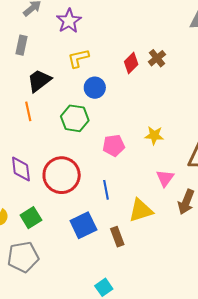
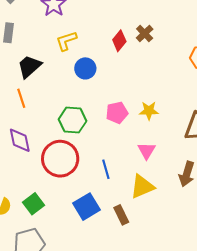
green hexagon: (75, 118) -> (73, 120), moved
pink pentagon: (114, 145) -> (117, 113), moved
purple diamond: (21, 169) -> (20, 140), moved
pink triangle: (165, 178) -> (147, 151), moved

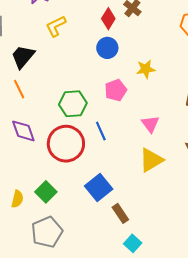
blue circle: (85, 68) -> (107, 48), moved
yellow star: (149, 111) -> (146, 69), moved
blue line: (106, 169) -> (101, 131), moved
brown rectangle: (121, 215) -> (120, 213), moved

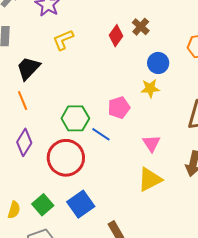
blue circle: (107, 48) -> (158, 63), moved
purple diamond: (23, 131) -> (24, 142), turned 48
blue line: (101, 131) -> (101, 134), moved, turned -36
blue square: (99, 188) -> (81, 204), moved

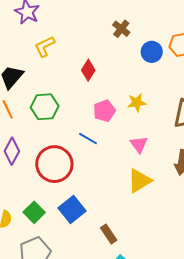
red diamond: (116, 36) -> (88, 70), moved
blue circle: (158, 63) -> (152, 52), moved
yellow star: (150, 88) -> (137, 103), moved
green hexagon: (75, 118) -> (45, 107), moved

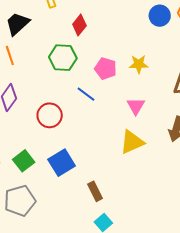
red diamond: (88, 70) -> (79, 25), moved
green hexagon: (45, 107) -> (63, 58), moved
pink pentagon: (104, 111) -> (106, 69), turned 30
red circle: (54, 164) -> (50, 115), size x0.7

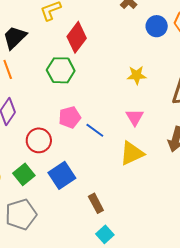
red diamond: (79, 25) -> (77, 37), size x1.4
pink pentagon: (106, 69) -> (70, 117), moved, turned -30
blue line: (86, 94) -> (95, 130), moved
red circle: (50, 115) -> (39, 140), moved

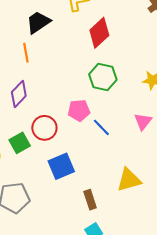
green hexagon: (61, 70) -> (103, 77), moved
yellow triangle: (132, 153) -> (129, 180), moved
green square: (24, 174) -> (20, 143), moved

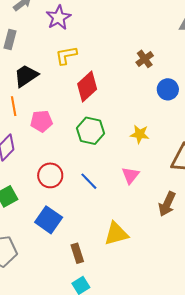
pink pentagon: (79, 110) -> (41, 121), moved
red circle: (44, 128) -> (50, 175), moved
blue square: (61, 166) -> (49, 220), turned -32

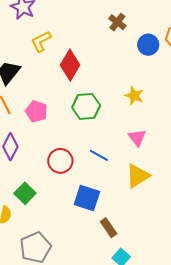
pink pentagon: (41, 121) -> (36, 111), turned -30
yellow star: (140, 134) -> (134, 96), turned 30
blue square: (49, 220) -> (87, 198), moved
yellow triangle: (116, 234) -> (138, 176), moved

